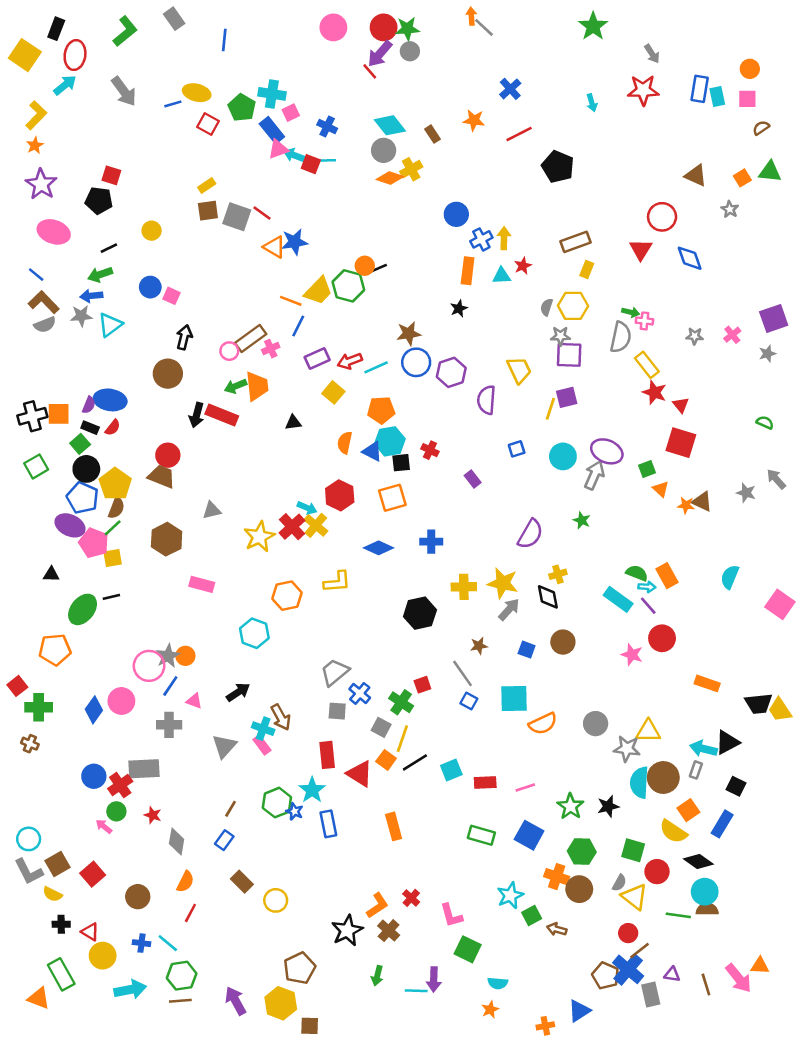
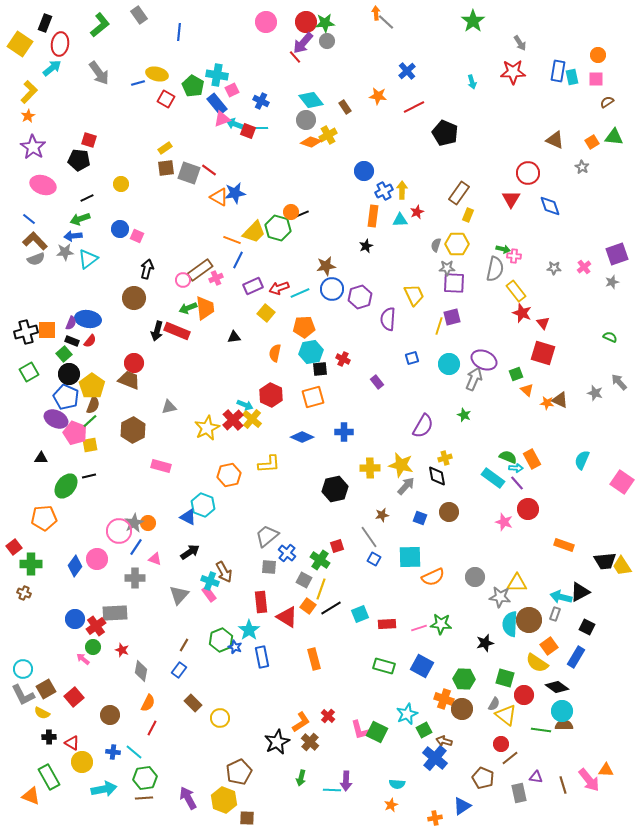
brown rectangle: (575, 242) -> (459, 193), turned -35
blue triangle: (372, 451) -> (188, 517), moved
green star: (570, 806) -> (441, 624), moved, turned -30
green square: (468, 949) -> (377, 732), moved
blue cross: (628, 969) -> (435, 758), moved

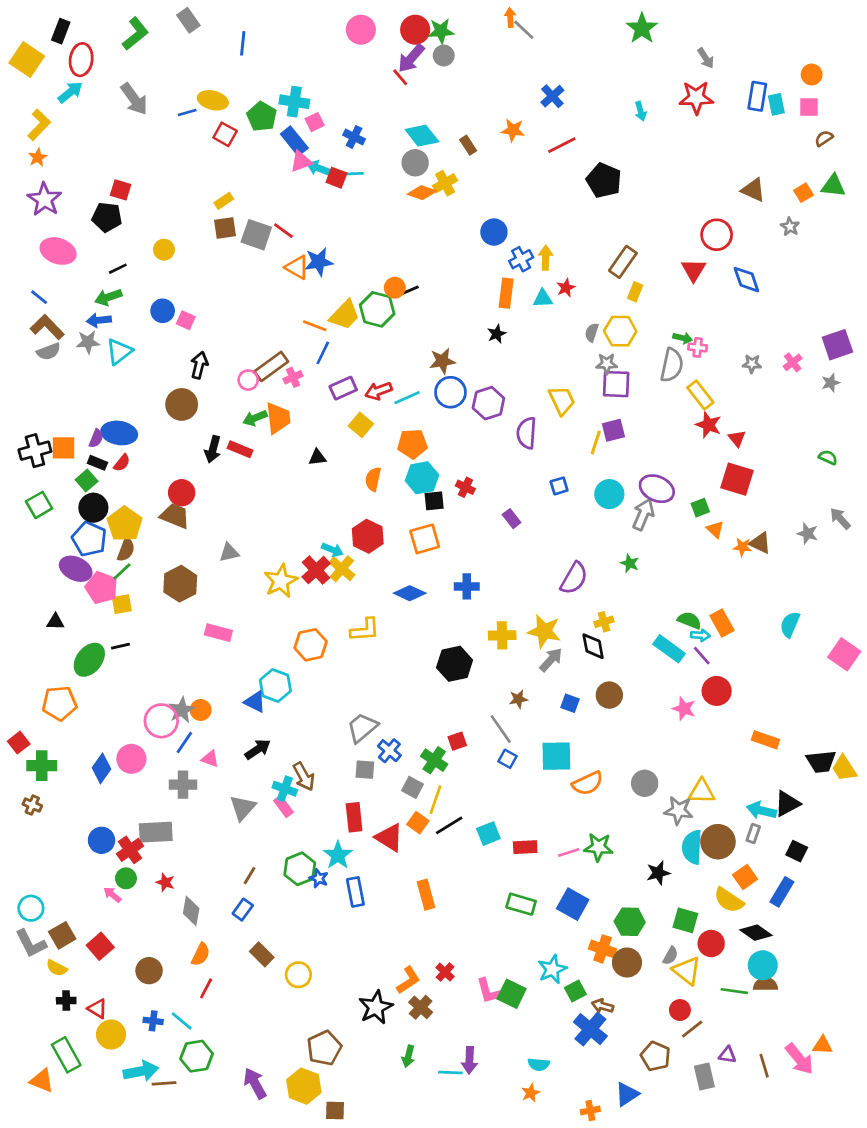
red rectangle: (177, 331) -> (240, 449), size x0.7
brown line: (144, 798) -> (164, 1083), moved

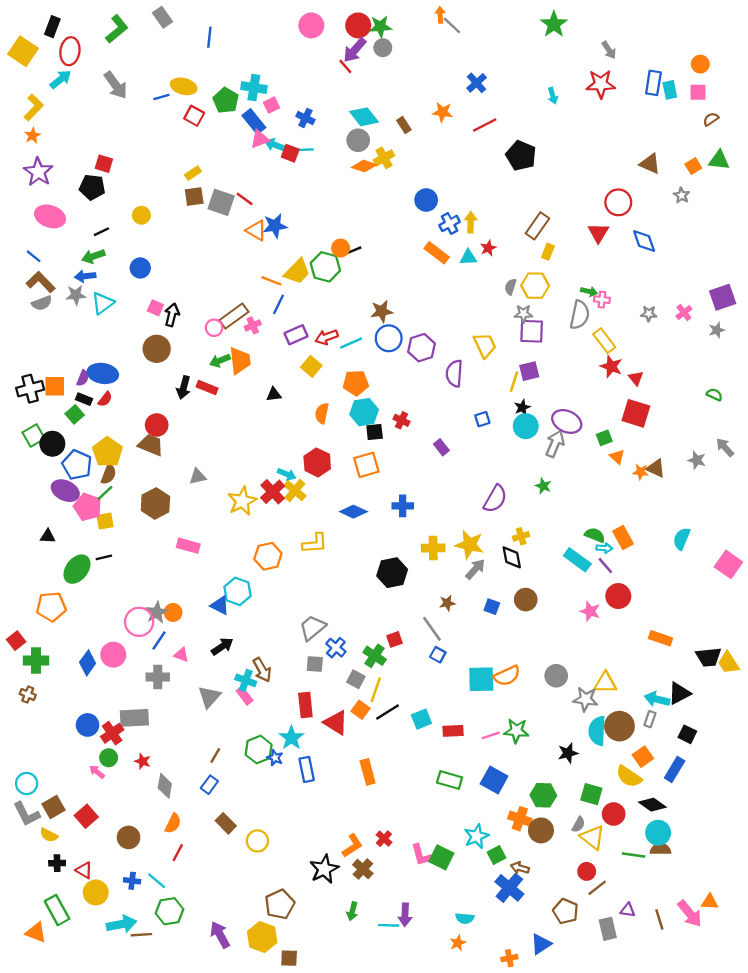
orange rectangle: (506, 293) -> (437, 253), turned -60
pink square: (186, 320) -> (155, 308), moved
black star: (497, 334) -> (522, 407), moved
black circle: (93, 508) -> (52, 444), moved
cyan square: (556, 756) -> (481, 679), moved

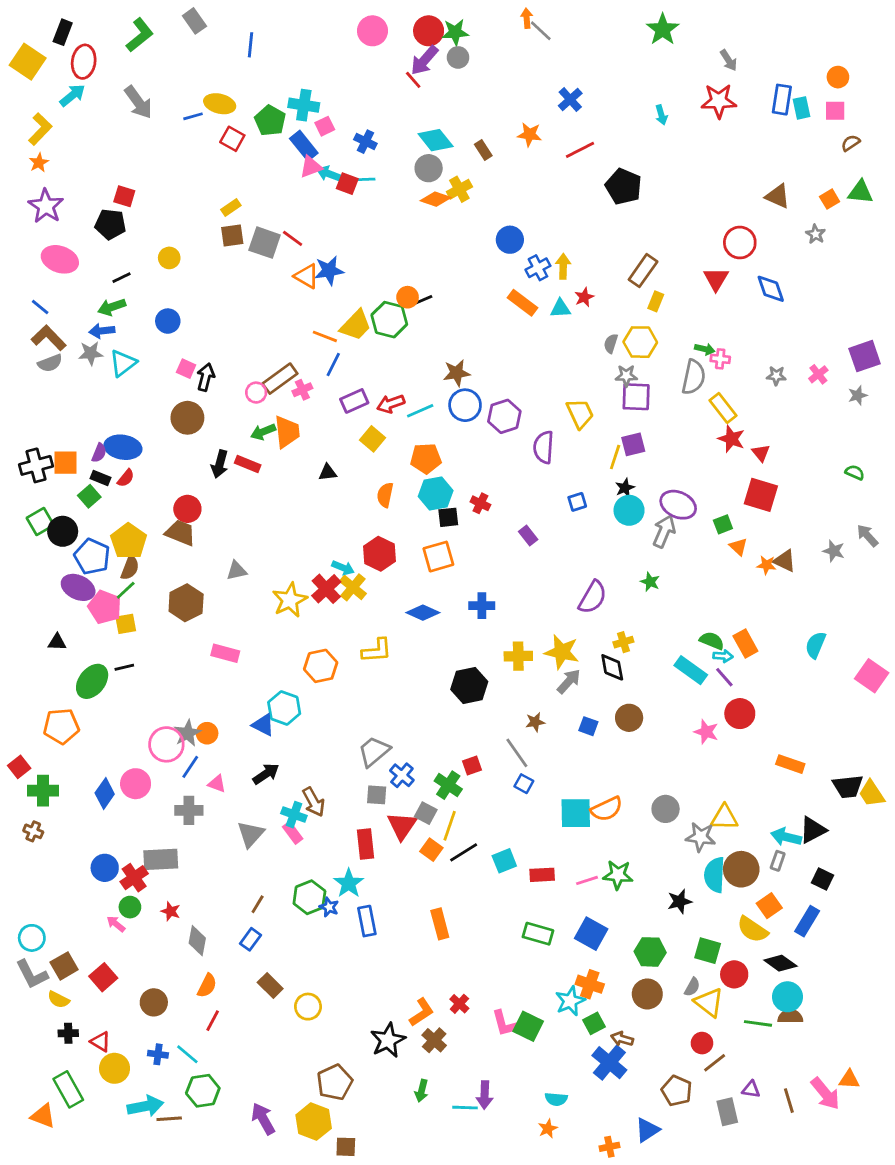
red triangle: (336, 723) -> (402, 826), moved, turned 32
orange cross: (520, 819) -> (590, 984), moved

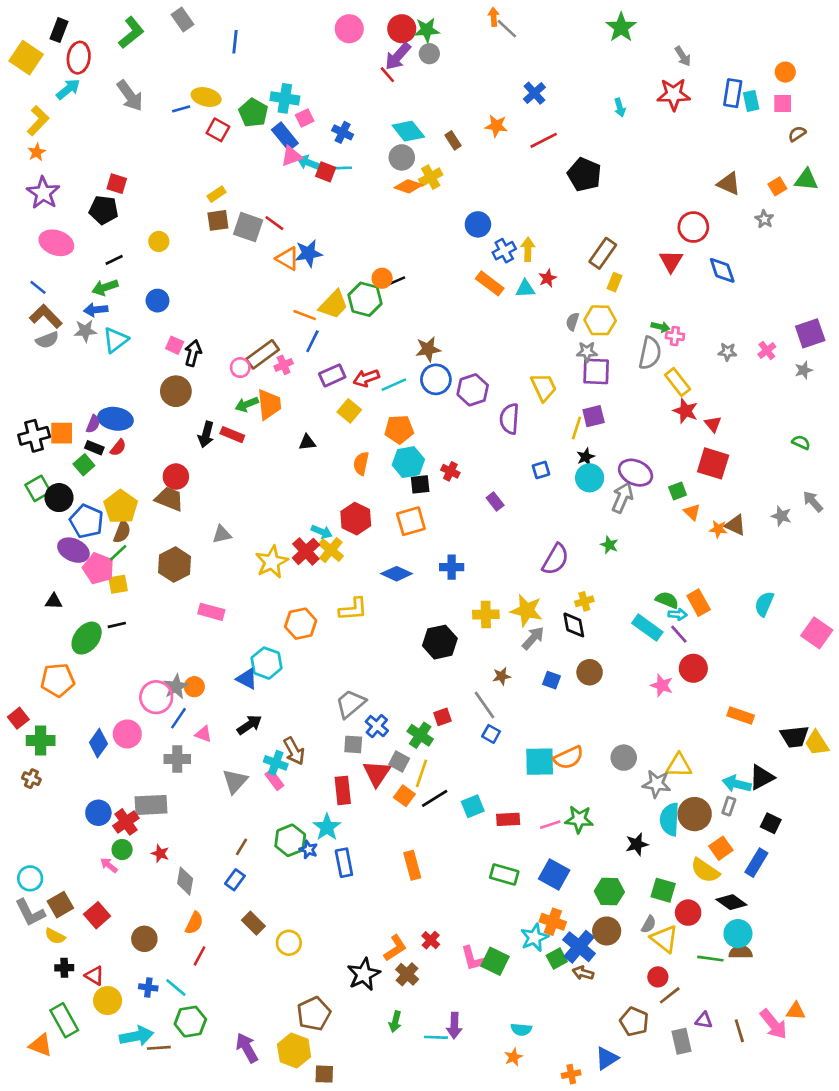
blue cross: (609, 1063) -> (579, 947), moved

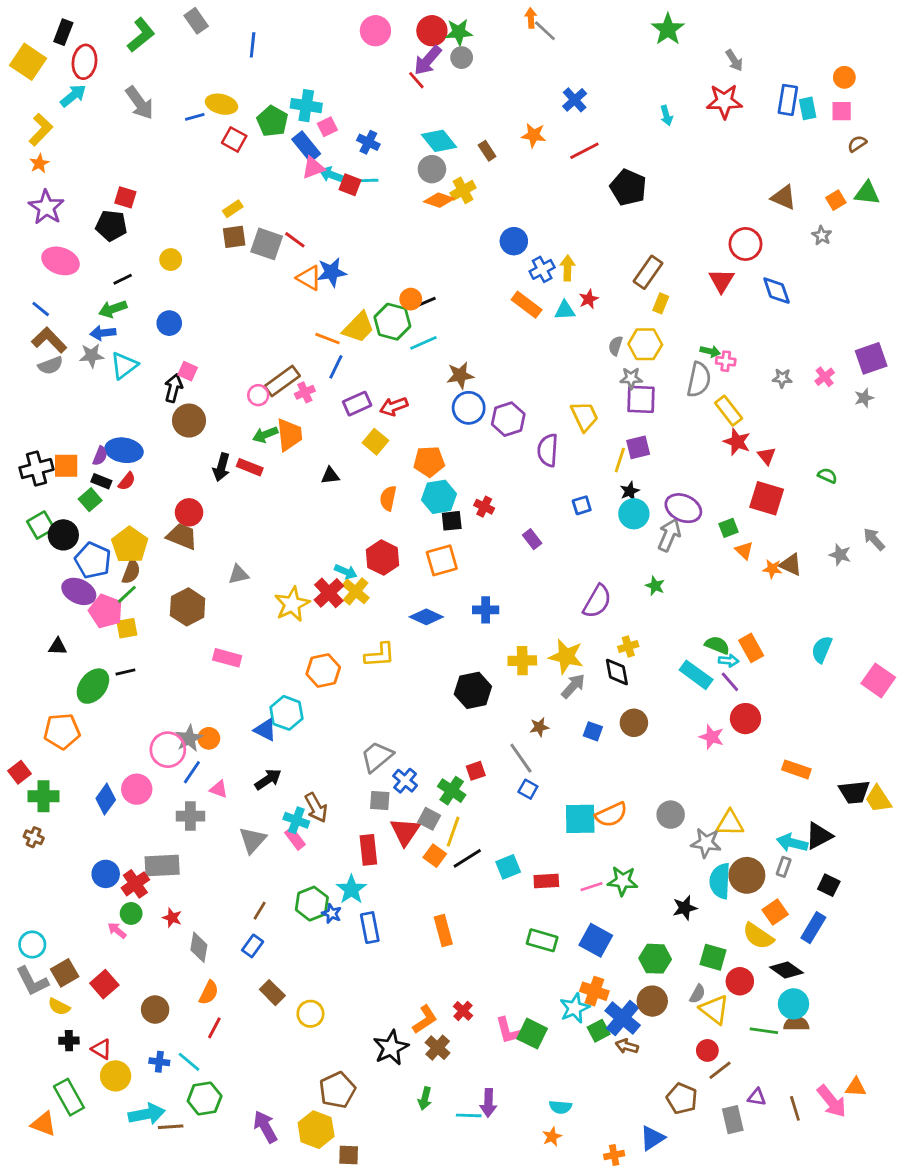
black arrow: (193, 353) -> (173, 388), moved
cyan line: (394, 385) -> (423, 343), moved
green semicircle: (801, 442) -> (827, 476), moved

